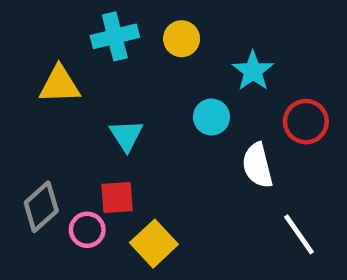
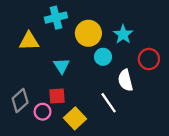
yellow circle: (182, 39) -> (88, 33), moved, size x1.5
white line: (299, 234) -> (109, 103), moved

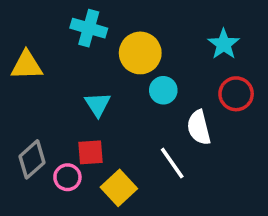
cyan cross: (56, 18) -> (89, 28), turned 30
cyan star: (123, 34) -> (224, 44), moved
yellow triangle: (29, 41) -> (27, 65), moved

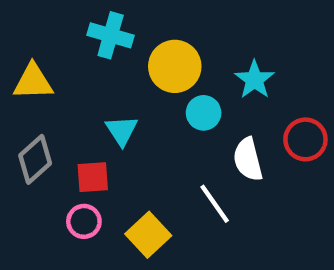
cyan star: (224, 44) -> (254, 80), moved
red circle: (236, 94) -> (305, 139), moved
red square: (91, 152) -> (93, 177), moved
gray diamond: (32, 159) -> (35, 159), moved

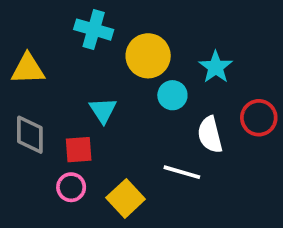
gray diamond: (35, 159) -> (30, 135), turned -48
white line: (215, 204) -> (182, 172), turned -39

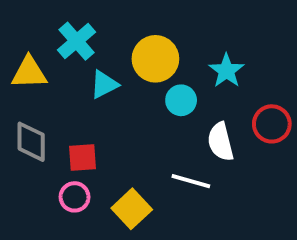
cyan cross: (94, 30) -> (76, 41), moved, turned 33
cyan triangle: (103, 110) -> (104, 84), moved, turned 36

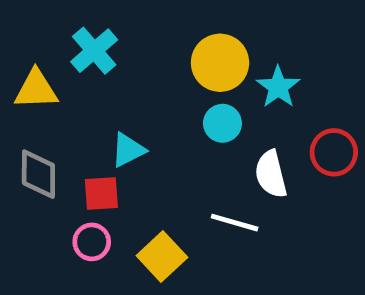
yellow circle: (155, 59) -> (220, 63), moved
cyan triangle: (104, 84) -> (128, 150), moved

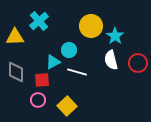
cyan circle: (222, 123) -> (69, 50), moved
white semicircle: (271, 174) -> (111, 60), moved
white line: (235, 223) -> (77, 72), moved

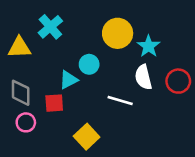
white line: (77, 72) -> (120, 100), moved
pink circle: (38, 100) -> (26, 122), moved

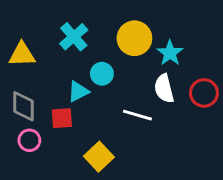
cyan cross: (50, 27) -> (74, 37), moved

